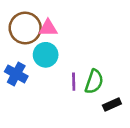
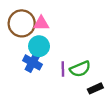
blue cross: (16, 74) -> (33, 62), moved
green semicircle: (94, 82) -> (80, 69), turned 48

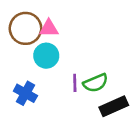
blue cross: (33, 62) -> (25, 93), moved
black rectangle: (95, 88) -> (114, 106), size x1.5

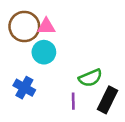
purple line: (75, 83) -> (73, 101), moved
black rectangle: (114, 106) -> (107, 100), turned -40

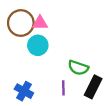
green semicircle: (90, 78) -> (78, 68), turned 42
blue cross: (24, 88) -> (24, 91), moved

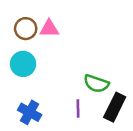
brown circle: (21, 23) -> (26, 29), size x0.7
cyan circle: (38, 45) -> (23, 64), moved

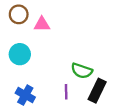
brown circle: (26, 29) -> (19, 14), moved

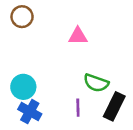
pink triangle: (42, 24) -> (78, 36), moved
cyan circle: (20, 54) -> (23, 87), moved

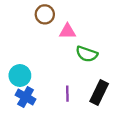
brown circle: (22, 17) -> (45, 14), moved
green semicircle: (96, 83) -> (87, 54), moved

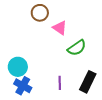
pink triangle: (67, 31) -> (60, 28), turned 35
green semicircle: (87, 54) -> (77, 48), turned -54

